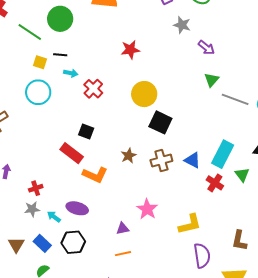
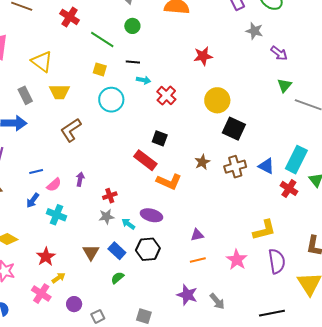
green circle: (60, 19) -> (132, 26), size x0.6
yellow square: (40, 62) -> (100, 69), moved
pink star: (147, 209) -> (237, 260), moved

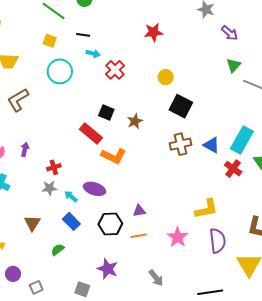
yellow circle: (217, 100) -> (166, 77), size x0.6
brown star: (202, 162) -> (135, 121), moved
black hexagon: (148, 249) -> (110, 224), moved
blue rectangle: (117, 251) -> (71, 221), moved
purple star: (187, 295) -> (108, 269), moved

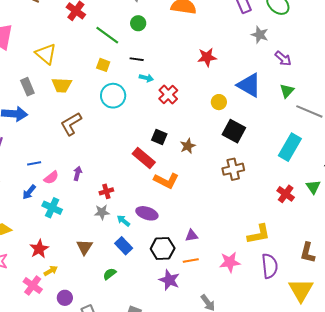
cyan rectangle: (242, 140) -> (290, 147), moved
blue triangle: (211, 145) -> (249, 85), moved, size x1.5
pink star: (178, 237) -> (230, 262), turned 30
purple star: (108, 269) -> (169, 280), moved

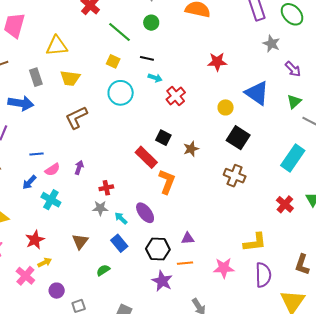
yellow triangle: (46, 54) -> (57, 46), turned -50
brown cross: (233, 169) -> (235, 176), turned 30
orange L-shape: (166, 181) -> (167, 182), turned -100
purple ellipse: (147, 213) -> (145, 213), turned 30

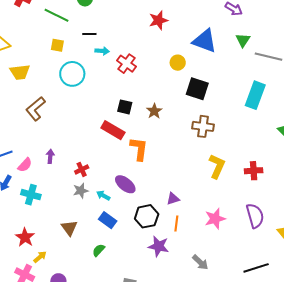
red cross: (285, 204) -> (254, 171), moved, turned -30
yellow L-shape: (255, 242) -> (217, 166), moved, turned -45
orange line: (185, 263) -> (176, 223), turned -63

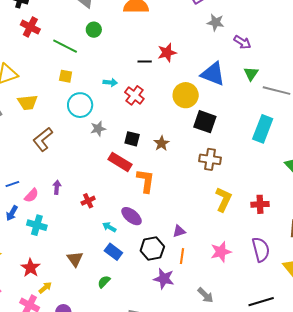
black line: (89, 34) -> (145, 61), moved
yellow circle: (178, 63) -> (186, 95), size x1.6
gray star: (81, 191) -> (98, 129), moved

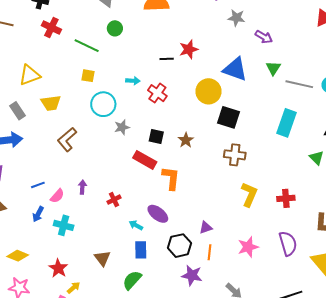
blue rectangle: (113, 252) -> (141, 250), turned 54
green semicircle: (104, 282) -> (132, 280), size x1.5

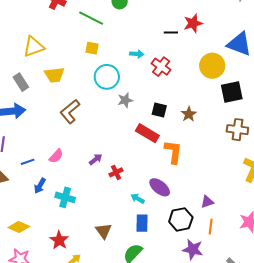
black square: (229, 117) -> (232, 92), turned -30
blue line: (38, 185) -> (28, 162), moved
purple arrow: (82, 187) -> (96, 159), moved, turned 48
pink semicircle: (57, 196) -> (56, 156), moved

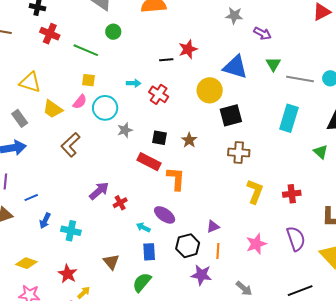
yellow triangle: (34, 47) -> (30, 82), turned 40
yellow trapezoid: (54, 75) -> (53, 109), turned 45
pink semicircle: (56, 156) -> (80, 102), moved
purple arrow: (96, 159) -> (99, 191), size x1.5

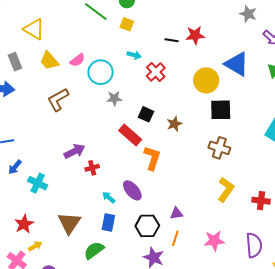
yellow square: (89, 80) -> (127, 24), moved
brown triangle: (111, 262) -> (69, 223), size x1.4

